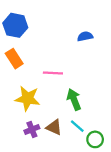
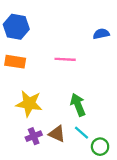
blue semicircle: (85, 36) -> (101, 34), moved
orange rectangle: (14, 59) -> (15, 62), turned -48
pink line: (53, 73) -> (65, 59), moved

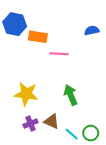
orange rectangle: (15, 62) -> (38, 37), moved
cyan line: (81, 133) -> (72, 134), moved

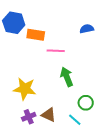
green arrow: (71, 95) -> (67, 77), moved
green circle: (91, 133) -> (86, 103), moved
cyan line: (72, 134) -> (75, 120), moved

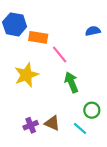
pink line: (56, 51) -> (60, 54), turned 48
yellow star: (25, 89) -> (26, 75), moved, turned -30

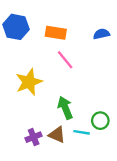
orange rectangle: (38, 37) -> (56, 33), moved
green arrow: (71, 82) -> (65, 108), moved
cyan line: (80, 128) -> (82, 132), moved, turned -32

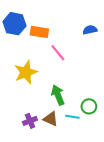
orange rectangle: (56, 33) -> (39, 32), moved

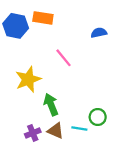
orange rectangle: (39, 32) -> (43, 18), moved
green arrow: (58, 95) -> (51, 104), moved

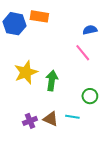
pink line: (63, 58) -> (83, 53), moved
green arrow: (51, 104) -> (52, 81), moved, turned 30
green circle: (98, 117) -> (90, 96), moved

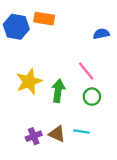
pink line: (83, 53) -> (86, 71), moved
green circle: (90, 96) -> (92, 97), moved

